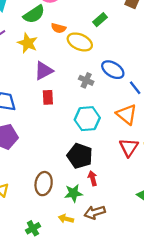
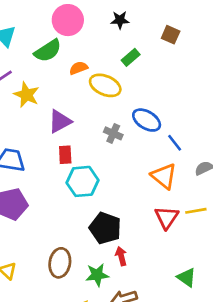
orange semicircle: (58, 28) -> (79, 68), turned 144
yellow star: (28, 43) -> (26, 95), moved
cyan hexagon: (87, 119) -> (83, 181), moved

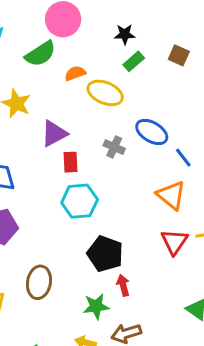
black star: (120, 20) -> (125, 34), moved
brown square: (171, 35) -> (179, 55), moved
red rectangle: (65, 155) -> (71, 162), moved
brown ellipse: (60, 263) -> (39, 282), moved

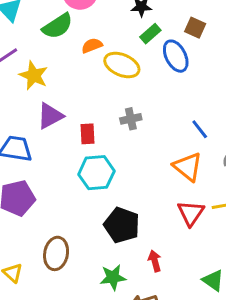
blue ellipse: (152, 132) -> (176, 56), moved, turned 32
purple triangle: (54, 133) -> (50, 116), moved
gray cross: (114, 147) -> (131, 119), turned -36
red arrow: (123, 285) -> (155, 261), moved

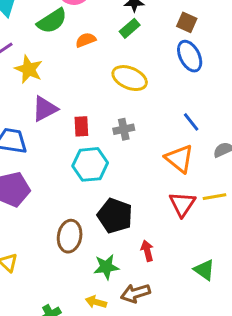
green rectangle: (150, 34) -> (130, 28), moved
blue ellipse: (176, 56) -> (190, 56), moved
yellow ellipse: (122, 65) -> (130, 78), moved
gray cross: (131, 119) -> (124, 129), moved
brown ellipse: (56, 253) -> (70, 236), moved

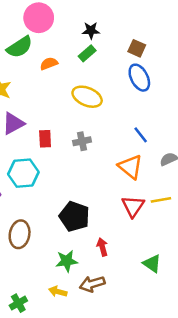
cyan hexagon: (90, 164) -> (23, 173), moved
brown ellipse: (70, 236) -> (20, 234), moved

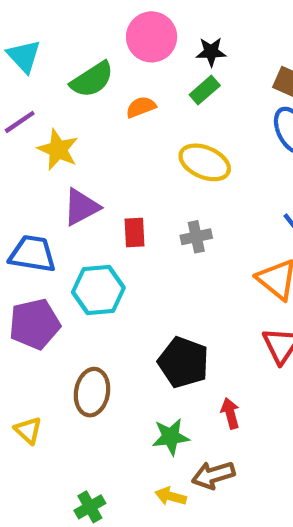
pink circle: (39, 18) -> (152, 37), moved
yellow arrow: (58, 292) -> (171, 496), moved

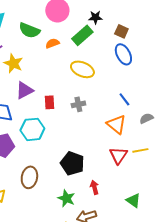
black star: (211, 52) -> (95, 17), moved
green semicircle: (92, 79) -> (29, 30), turned 55
green rectangle: (205, 90) -> (82, 35), size x1.5
green star: (171, 437) -> (66, 198), turned 30

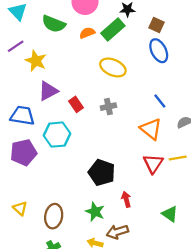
orange semicircle: (52, 43) -> (87, 33), moved
red rectangle: (49, 102) -> (76, 104), turned -32
brown ellipse: (29, 177) -> (54, 216), moved

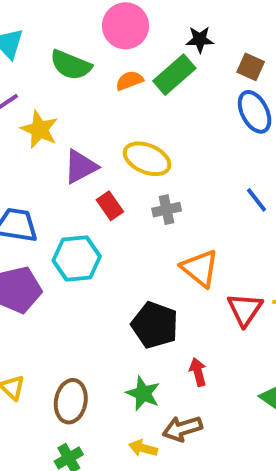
yellow ellipse: (113, 67) -> (147, 159), moved
purple triangle: (48, 91) -> (81, 167), moved
orange triangle: (151, 129) -> (200, 268), moved

